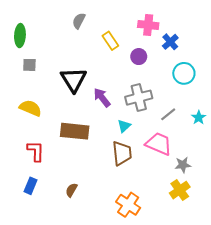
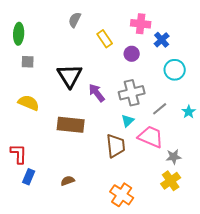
cyan triangle: (124, 126) -> (128, 121), moved
red L-shape: (36, 151) -> (19, 154), moved
brown semicircle: (71, 190) -> (68, 181), turned 40

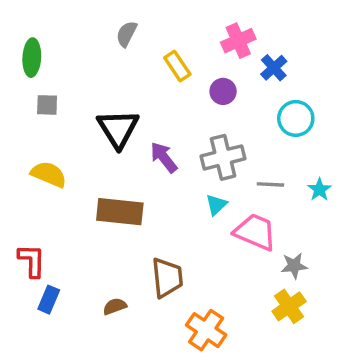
pink cross: (141, 24) -> (238, 41), turned -30
gray line: (160, 109) -> (270, 184), turned 42
brown trapezoid: (116, 146) -> (167, 278), moved

